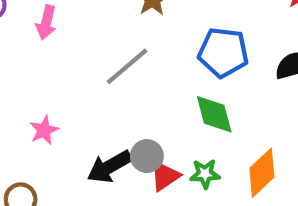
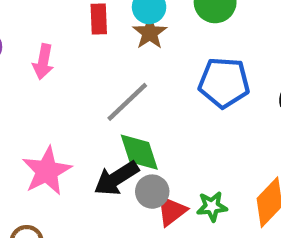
green diamond: (214, 114) -> (139, 152), moved
pink star: (44, 130) -> (47, 171), size x1.6
black arrow: (109, 167) -> (116, 178), moved

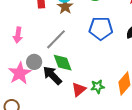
pink arrow: (43, 62) -> (18, 35), moved
black arrow: (116, 178) -> (52, 75), turned 80
gray circle: (152, 192) -> (34, 62), moved

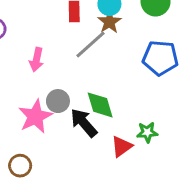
gray line: (56, 39) -> (90, 44), moved
green star: (98, 87) -> (147, 132), moved

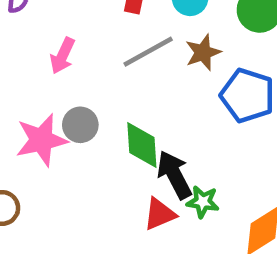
brown star: (109, 22) -> (203, 52), moved
black arrow: (84, 123) -> (174, 175), moved

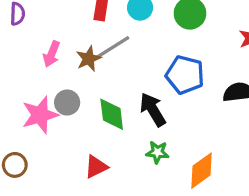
brown star: (203, 52) -> (89, 59), moved
black arrow: (174, 175) -> (153, 110), moved
red triangle: (160, 214) -> (96, 167), moved

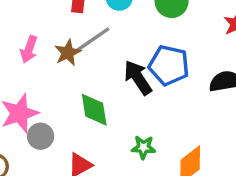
gray circle: (67, 103) -> (41, 136), moved
black arrow: (153, 110) -> (138, 78), moved

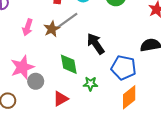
blue pentagon: (169, 65) -> (124, 68), moved
green star: (143, 147) -> (90, 84), moved

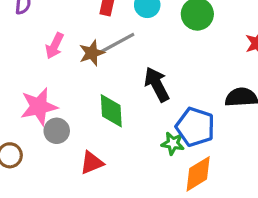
green star: (90, 84) -> (173, 143), moved

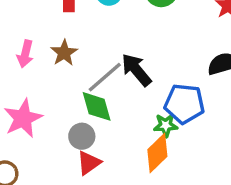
gray line: (116, 43) -> (105, 77), moved
gray circle: (57, 131) -> (82, 136), moved
orange diamond: (198, 174) -> (157, 153), moved

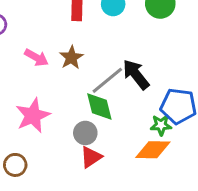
pink arrow: (25, 54) -> (36, 58), turned -75
orange diamond: (157, 153) -> (153, 150), turned 44

